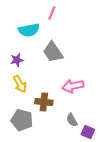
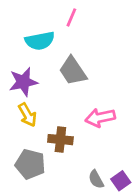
purple star: (17, 60) -> (23, 82), size x1.5
gray semicircle: (72, 120) -> (96, 179), moved
purple square: (88, 132) -> (121, 181), turned 32

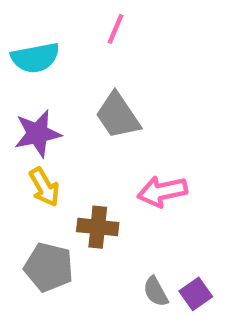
cyan semicircle: (40, 41) -> (35, 58), moved

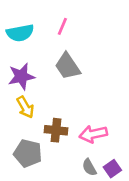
pink line: (116, 29) -> (62, 26), moved
pink arrow: (162, 191) -> (93, 134), moved

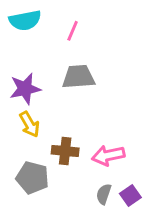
cyan semicircle: (20, 33) -> (25, 20), moved
gray trapezoid: (68, 66) -> (79, 77), turned 120
gray semicircle: (89, 167) -> (104, 194), turned 48

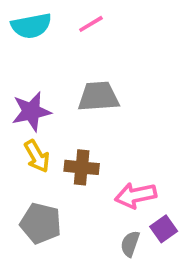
pink line: (73, 31) -> (91, 24), moved, turned 36
brown cross: (65, 151) -> (82, 167), moved
purple square: (130, 196) -> (164, 229), moved

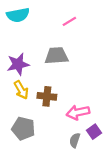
pink line: (91, 24) -> (69, 21), moved

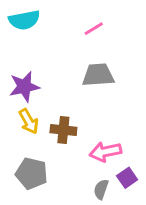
gray trapezoid: (57, 56) -> (98, 75), moved

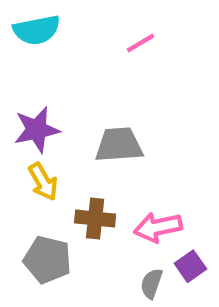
gray trapezoid: (98, 75) -> (119, 145), moved
brown cross: (63, 130) -> (95, 219), moved

